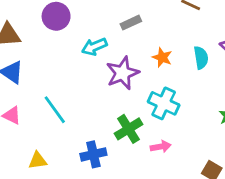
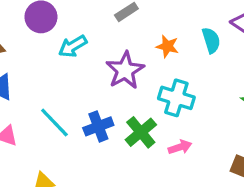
cyan arrow: (94, 47) -> (73, 46), moved
blue cross: (93, 154) -> (98, 126), moved

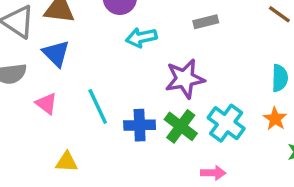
orange star: (167, 46) -> (275, 119), moved
green cross: (141, 132) -> (181, 126), moved, turned -32

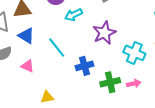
cyan line: (98, 106) -> (57, 48), moved
green cross: (181, 126) -> (110, 82), moved, turned -36

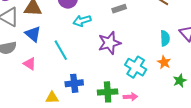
blue cross: (84, 66) -> (74, 83), moved
yellow triangle: (47, 97) -> (52, 98), moved

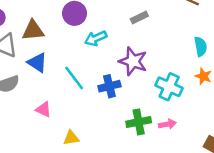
purple star: (109, 43) -> (133, 61), turned -30
pink triangle: (30, 64) -> (43, 109), moved
blue cross: (74, 83) -> (109, 86), moved

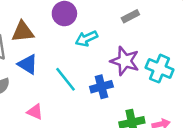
cyan cross: (169, 87) -> (160, 69), moved

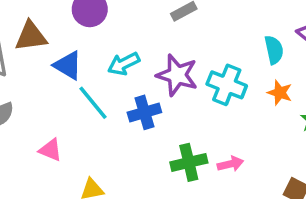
cyan arrow: (87, 38) -> (124, 64), moved
blue triangle: (28, 64) -> (68, 65), moved

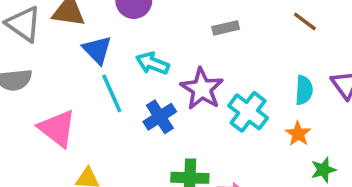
cyan arrow: (124, 64) -> (152, 63), turned 32
blue cross: (144, 112) -> (160, 117), turned -32
pink triangle: (50, 150) -> (57, 128), size x1.6

